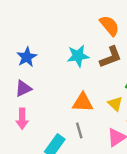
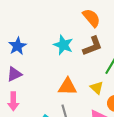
cyan star: (78, 56) -> (63, 45), turned 30

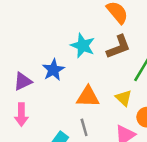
blue star: (17, 46) -> (53, 70), moved

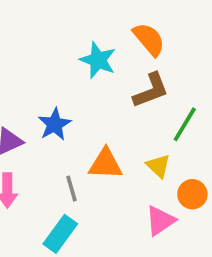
cyan star: (83, 46) -> (98, 60), moved
gray line: (84, 127) -> (72, 189), moved

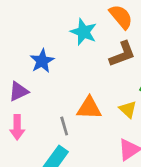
blue star: (55, 124) -> (42, 61), moved

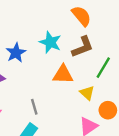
cyan star: (84, 32) -> (50, 42), moved
orange triangle: (89, 108) -> (63, 75), moved

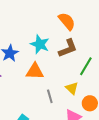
orange triangle: (63, 75) -> (35, 71), moved
gray line: (34, 107) -> (50, 96), moved

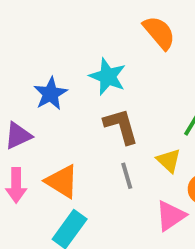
brown L-shape: (68, 48) -> (121, 126), moved, turned -85
orange triangle: (35, 71) -> (62, 181), moved, turned 30

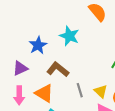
brown L-shape: (121, 126) -> (58, 69), moved, turned -35
yellow triangle: (169, 160) -> (101, 91), moved

